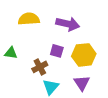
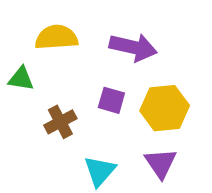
green triangle: (11, 53) -> (21, 79), moved
brown cross: (40, 67) -> (60, 122), moved

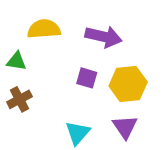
brown cross: (60, 122) -> (20, 99), moved

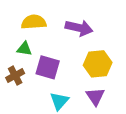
green triangle: (16, 61) -> (24, 49), moved
purple square: (87, 78) -> (48, 67), moved, size x1.5

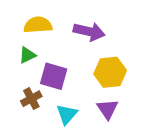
green triangle: (24, 49) -> (27, 55), turned -35
brown cross: (15, 76) -> (31, 99), moved

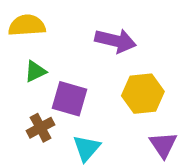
yellow semicircle: (38, 25) -> (27, 25), moved
purple triangle: (108, 109) -> (163, 145), moved

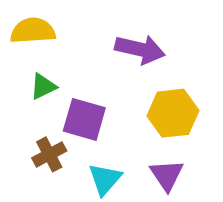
purple triangle: (163, 145) -> (167, 175), moved

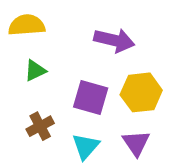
purple square: (84, 119) -> (91, 98), moved

